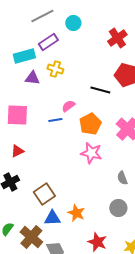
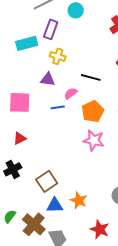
purple rectangle: (48, 42) -> (51, 29), turned -36
purple triangle: (32, 78) -> (48, 79), moved
black line: (100, 90) -> (91, 77), moved

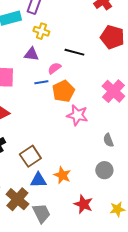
orange pentagon: (93, 111) -> (63, 91), moved

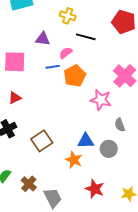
yellow cross: (41, 31) -> (68, 16), moved
pink star: (77, 115) -> (101, 100), moved
gray circle: (104, 170) -> (109, 149), moved
blue triangle: (38, 180) -> (86, 141), moved
brown cross: (17, 199) -> (29, 184), size x0.7

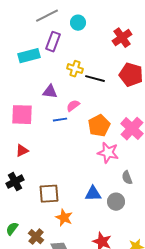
black line: (86, 37) -> (95, 79), moved
orange pentagon: (75, 76) -> (99, 126), moved
brown square: (42, 141) -> (49, 194), turned 30
orange star: (74, 160) -> (64, 218), moved

